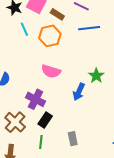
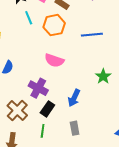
blue line: (89, 28) -> (92, 35), moved
green star: (96, 76) -> (103, 76), moved
blue arrow: (79, 92) -> (74, 98), moved

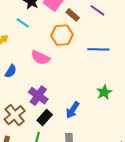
cyan line: (29, 18) -> (23, 23), moved, turned -40
pink semicircle: (54, 60) -> (40, 58), moved

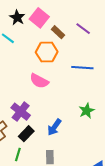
pink semicircle: (40, 58) -> (39, 81), moved

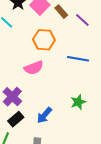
brown rectangle: (58, 32) -> (61, 12), moved
pink semicircle: (39, 81) -> (34, 68), turned -54

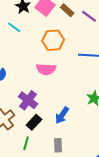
pink semicircle: (34, 68) -> (46, 69), turned 30

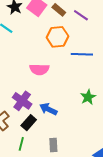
orange hexagon: (53, 40) -> (57, 37), moved
blue arrow: (62, 115) -> (48, 109), moved, turned 84

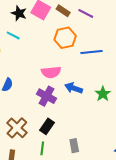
purple cross: (22, 101) -> (47, 96), moved
blue arrow: (48, 109) -> (74, 88), moved

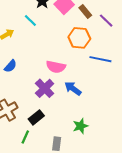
green star: (103, 94) -> (80, 126), moved

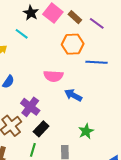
purple cross: (45, 88) -> (30, 107), moved

